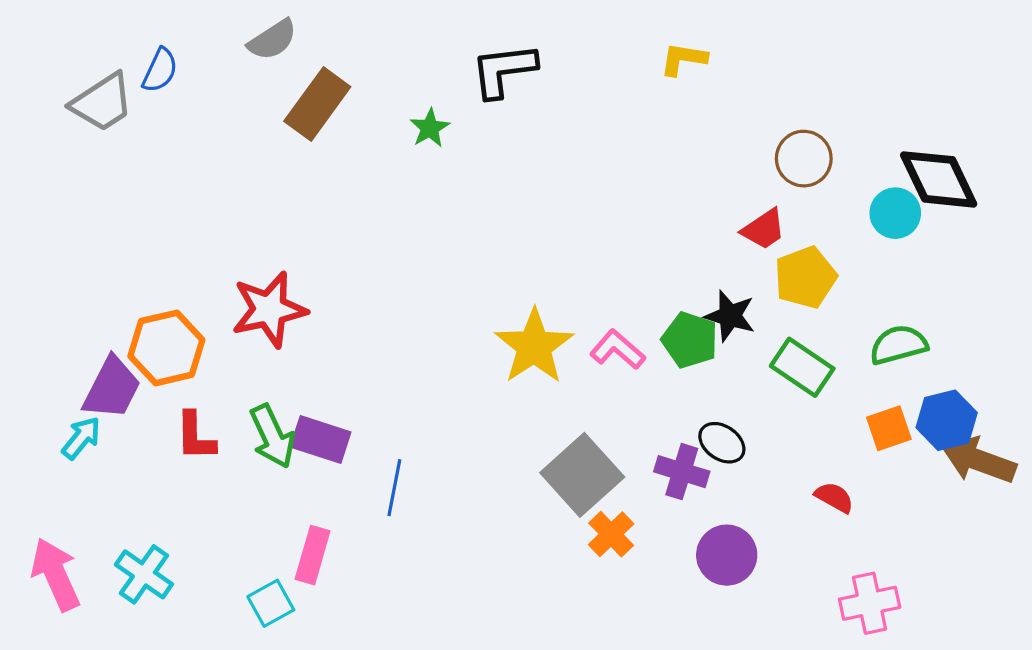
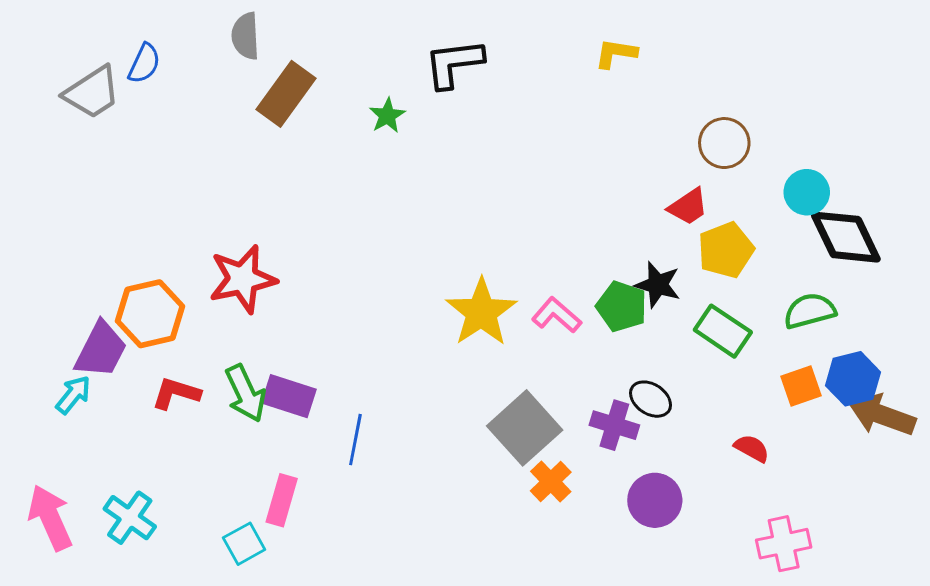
gray semicircle: (272, 40) -> (245, 36), turned 120
black diamond: (939, 179) -> (846, 237), moved
red L-shape: (195, 436) -> (176, 393), turned 108

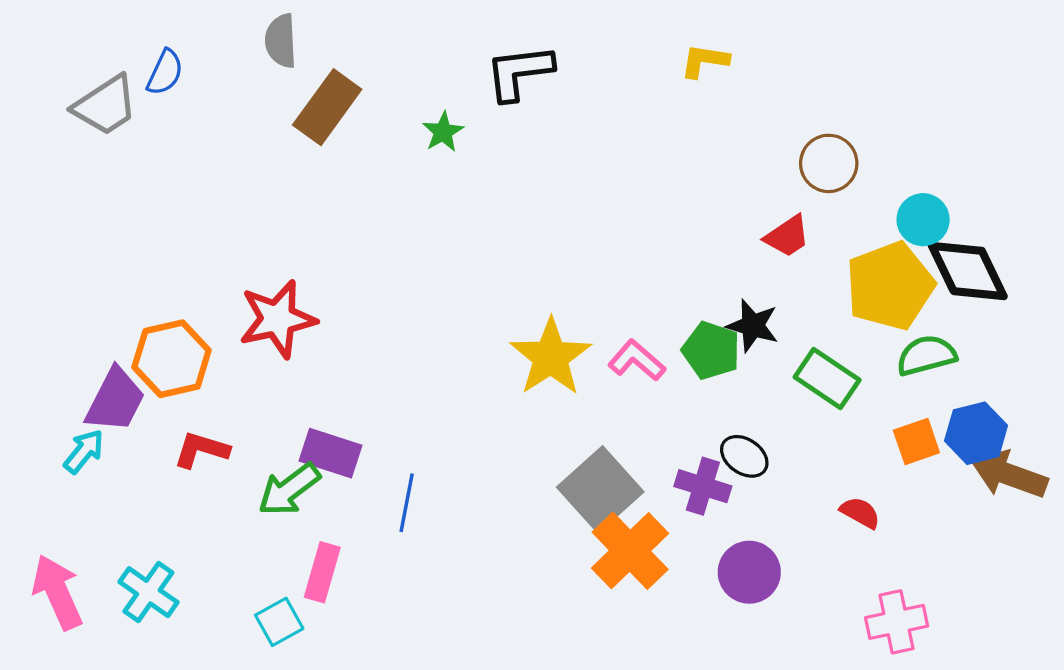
yellow pentagon: (726, 250) -> (890, 286), moved, size x1.4
green arrow: (245, 393) -> (289, 489), moved, turned 78
orange cross: (551, 482) -> (630, 551), size x1.6

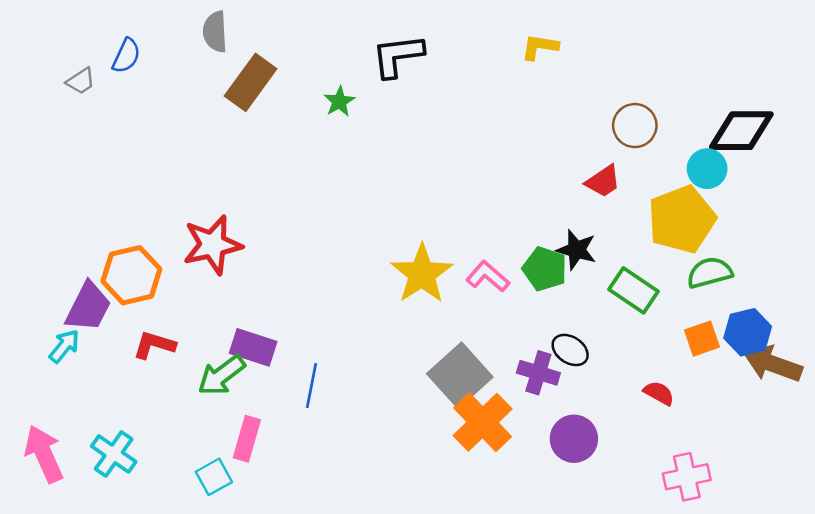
gray trapezoid: (105, 105) -> (81, 81), size x0.6
black diamond: (968, 271) -> (741, 131), moved, turned -64

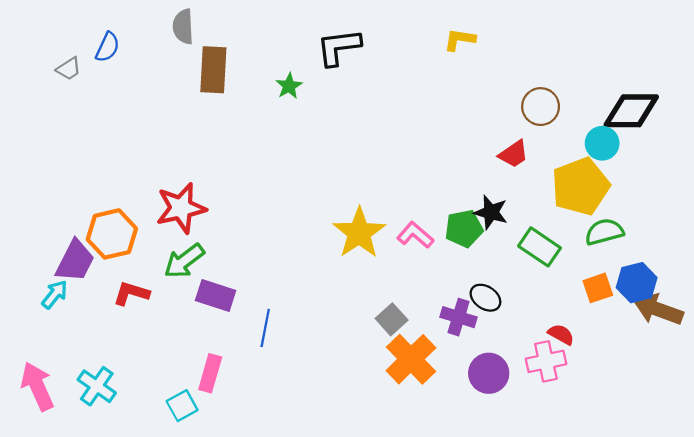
brown rectangle: (251, 82) -> (213, 70), turned -33
green pentagon: (545, 269) -> (464, 229), turned -30
green arrow: (221, 375) -> (184, 261), moved
gray square: (460, 375) -> (392, 319), size x0.6
pink cross: (687, 477) -> (546, 361), moved

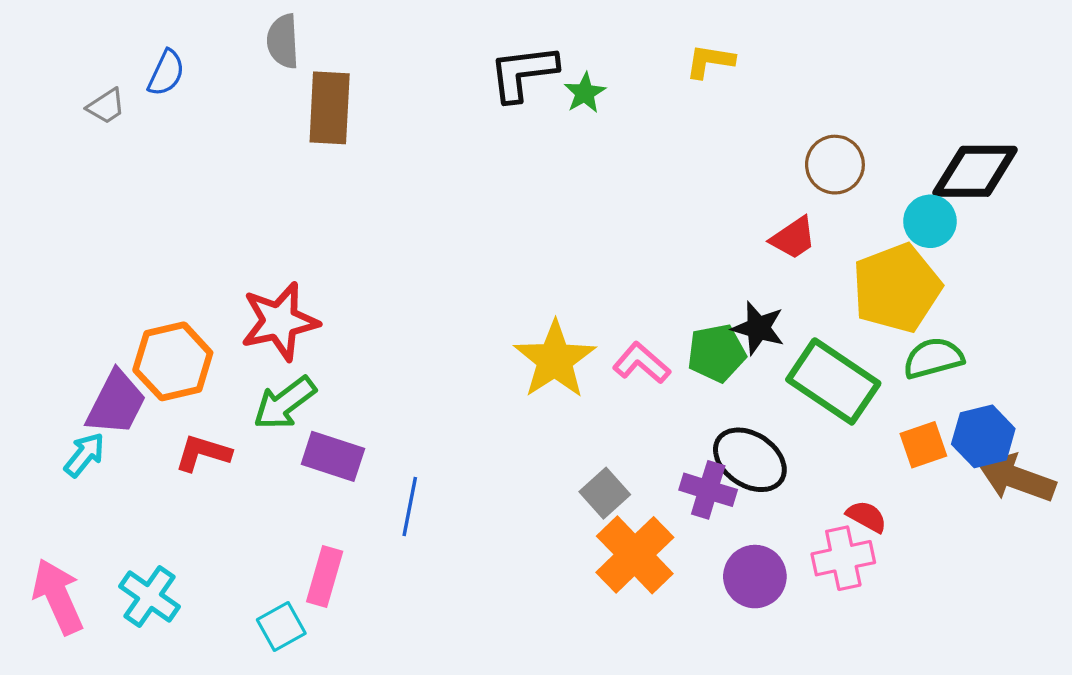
green star: (289, 86) -> (585, 93), moved
green rectangle: (539, 247) -> (833, 381), size x1.4
black ellipse: (485, 298) -> (750, 460), size x1.5

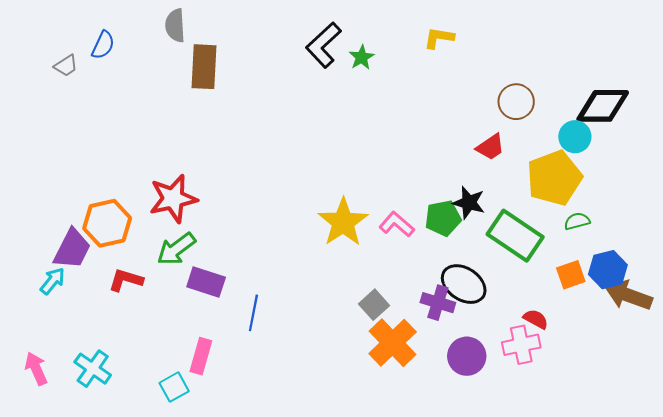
black L-shape: (523, 73) -> (324, 45), turned -36
green semicircle: (933, 358) -> (577, 221), size x0.7
pink arrow: (58, 597) -> (36, 369), size x0.7

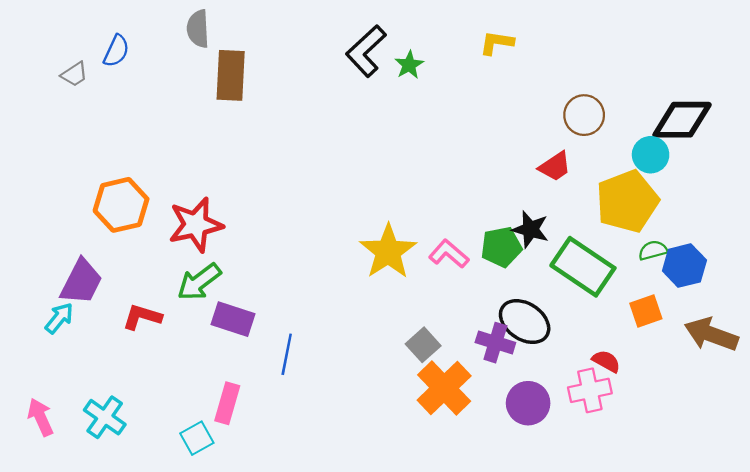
orange hexagon: (107, 223) -> (121, 205), moved
blue hexagon: (608, 270) -> (684, 266), moved

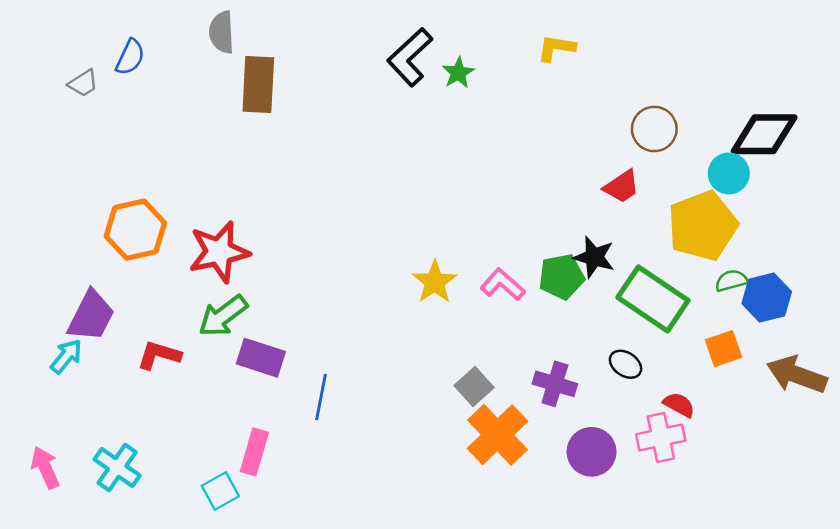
yellow star: (388, 252) -> (435, 282), size x0.7
black ellipse: (525, 322) -> (626, 364), moved, size x0.6

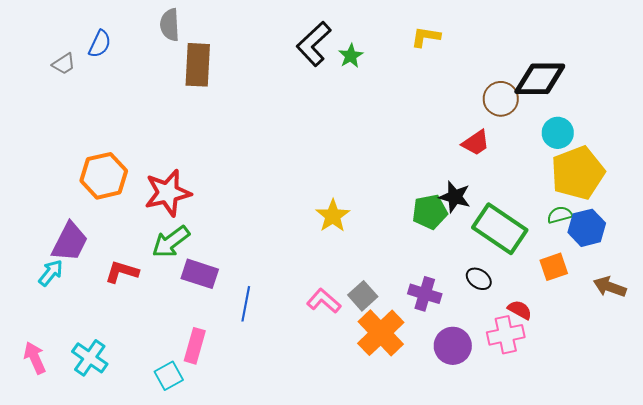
black diamond: (764, 134) -> (540, 79), moved
yellow pentagon: (703, 226) -> (578, 173), moved
pink L-shape: (503, 285) -> (324, 301), moved
brown arrow: (797, 375) -> (610, 287), size x0.7

